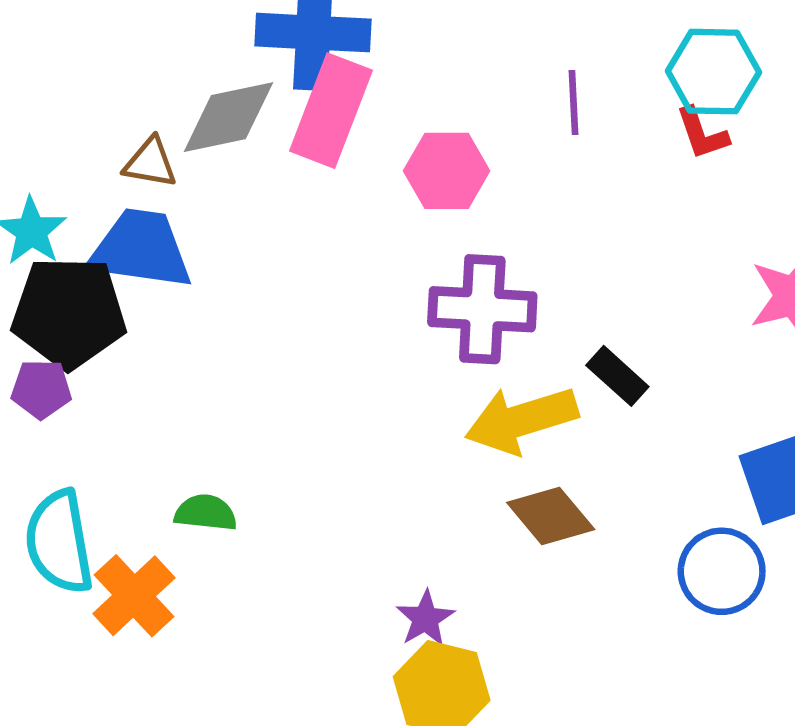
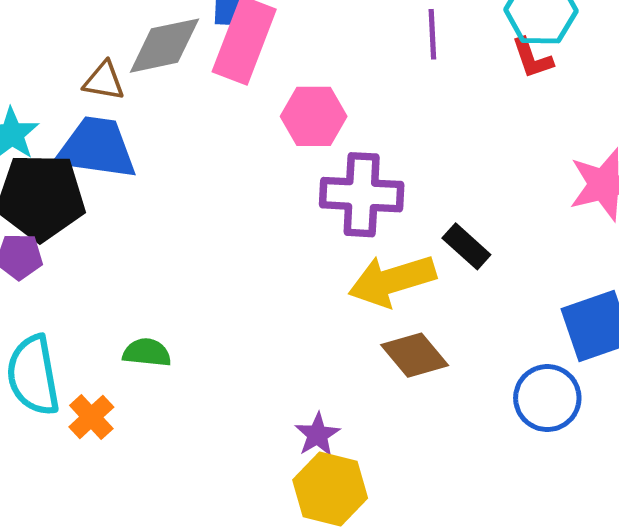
pink hexagon: (447, 171) -> (314, 116), moved
orange cross: (134, 596) -> (91, 417), size x0.7

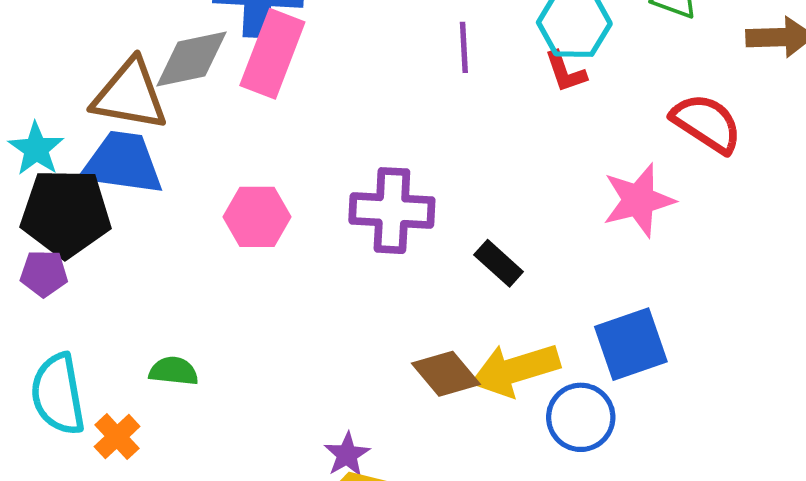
brown triangle: (104, 81) -> (130, 95), size x1.8
pink hexagon: (314, 116) -> (257, 217), moved
yellow arrow: (392, 281) -> (515, 370), moved

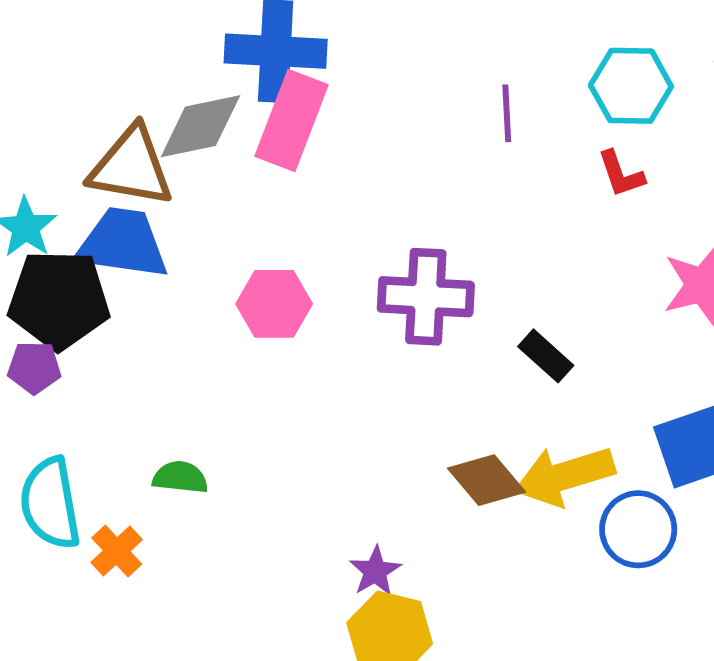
red L-shape: (565, 72) -> (621, 174), moved

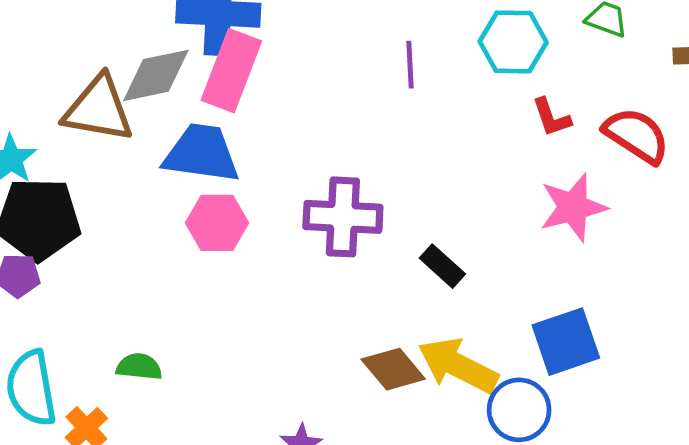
red L-shape: (621, 174) -> (551, 117), moved
blue trapezoid: (122, 243) -> (201, 153), moved
yellow arrow: (564, 476) -> (458, 366), turned 44

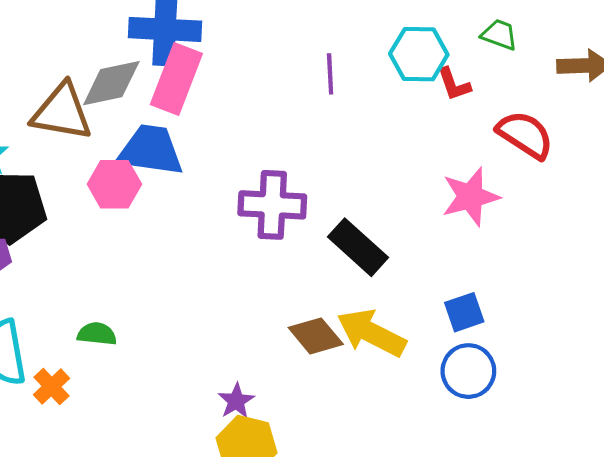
red L-shape: (551, 117) -> (454, 84), moved
pink hexagon: (217, 223) -> (114, 184), moved
black rectangle: (442, 266) -> (358, 247), size x1.5
blue square: (566, 342) -> (464, 312), size x0.7
blue circle: (519, 410) -> (468, 371), moved

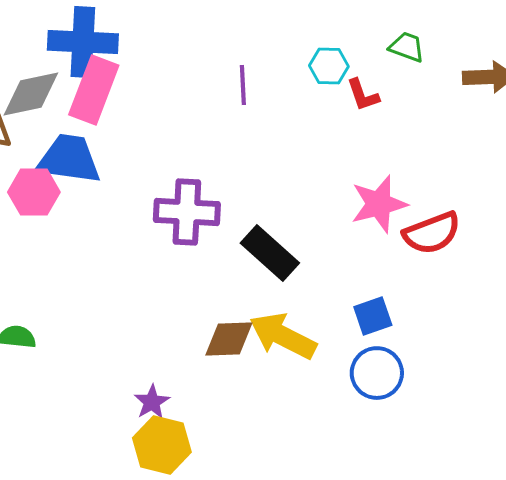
cyan hexagon: (419, 54) -> (329, 66), size x0.7
red semicircle: (525, 135) -> (432, 233), moved, turned 126
brown diamond: (316, 336) -> (229, 339), turned -52

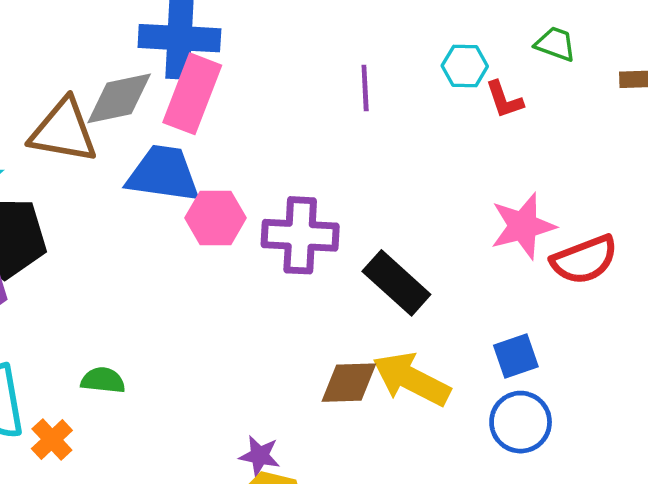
pink hexagon: (34, 192) -> (215, 218), moved
purple star: (152, 402) -> (260, 456), turned -30

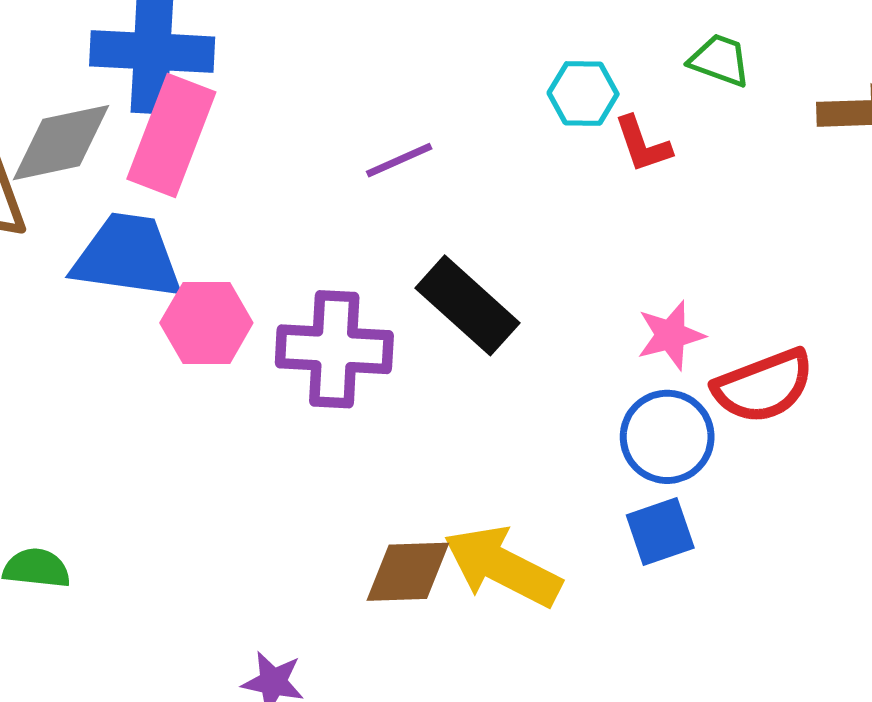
purple line: (365, 88) -> (399, 160), moved, turned 69
pink star: (523, 226) -> (671, 335), size x0.7
black rectangle: (396, 283) -> (467, 305), moved
blue circle: (521, 422) -> (667, 437), moved

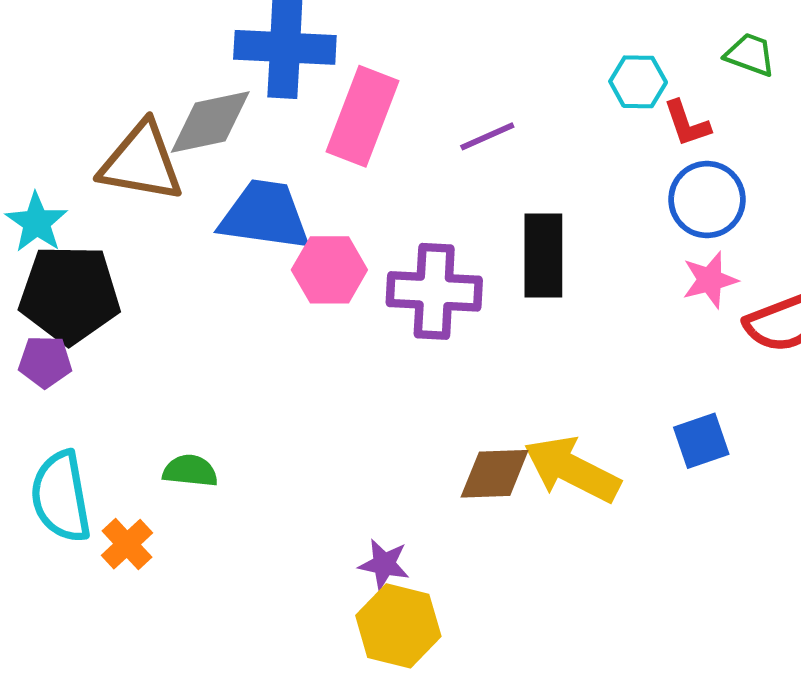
pink rectangle: (171, 136) -> (362, 116), moved
black rectangle: (467, 305) -> (543, 256), turned 48
blue circle: (667, 437) -> (707, 200), moved

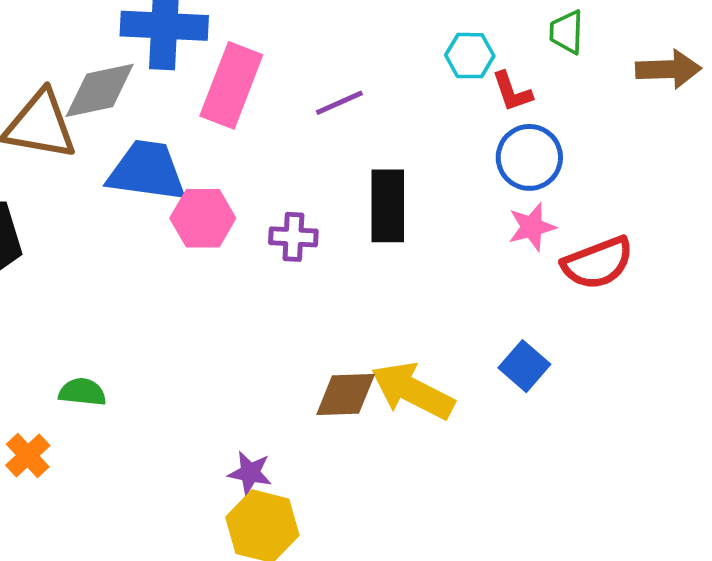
green trapezoid: (750, 55) -> (567, 32), turned -108
purple cross: (434, 291) -> (293, 237), size x0.6
blue square: (701, 441) -> (524, 366), turned -30

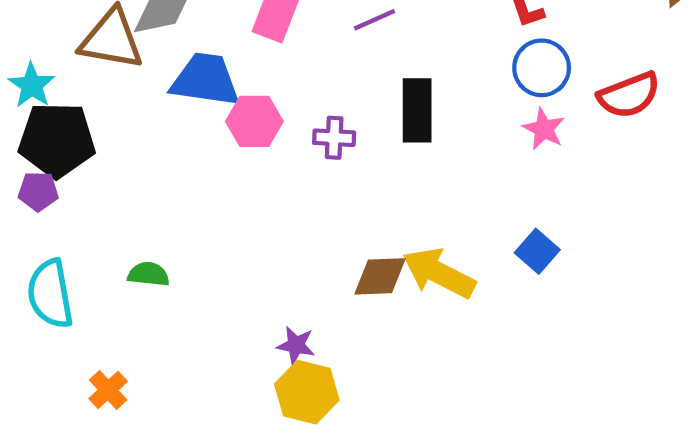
pink star: (532, 227) -> (544, 129), turned -30
red semicircle: (598, 263) -> (629, 95), moved
orange cross: (28, 455) -> (108, 390), moved

